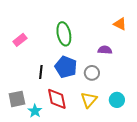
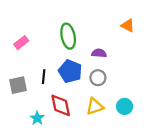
purple semicircle: (105, 50) -> (99, 53), moved
gray square: (17, 99) -> (18, 85), moved
yellow triangle: (89, 100) -> (95, 106), turned 30

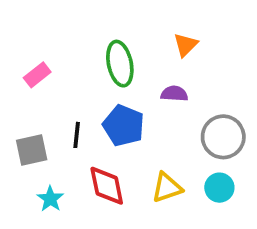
orange triangle: (128, 25) -> (186, 45), moved, turned 48
gray circle: (98, 78) -> (223, 137), moved, size x1.5
cyan star: (37, 118) -> (50, 199), moved

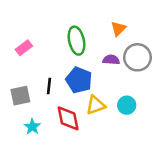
gray circle: (223, 137) -> (137, 57), moved
yellow triangle: (167, 188) -> (96, 105), moved
cyan circle: (219, 188) -> (127, 105), moved

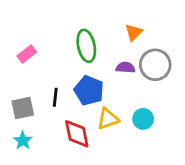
cyan star: (32, 127) -> (23, 141), moved

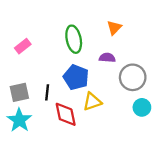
gray circle: (155, 65) -> (133, 77), moved
black line: (55, 97) -> (47, 92), moved
cyan circle: (143, 119) -> (142, 107), moved
cyan star: (23, 141) -> (19, 120), size x1.5

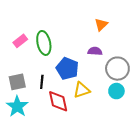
green ellipse: (74, 39) -> (44, 43), moved
cyan circle: (142, 107) -> (116, 91), moved

